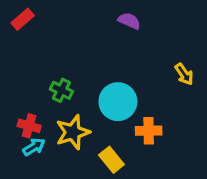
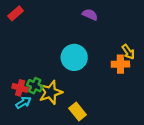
green cross: (61, 90) -> (35, 86), moved
cyan circle: (118, 102) -> (74, 57), moved
orange cross: (149, 131) -> (120, 64), moved

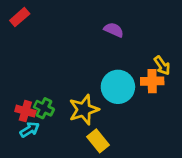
purple semicircle: (90, 15) -> (114, 30), moved
cyan circle: (74, 57) -> (118, 87), moved
yellow star: (51, 92) -> (84, 110), moved

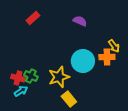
red rectangle: (20, 17) -> (33, 18), moved

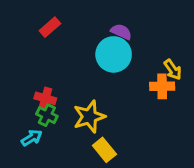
cyan circle: (83, 61) -> (114, 54), moved
red cross: (18, 78) -> (45, 98), moved

